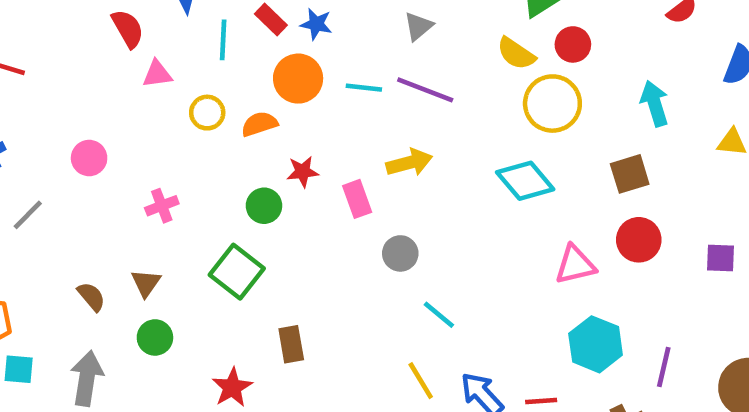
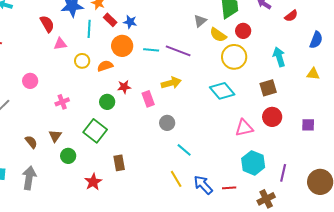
gray triangle: (418, 26) -> (200, 21), moved
green circle: (155, 337) -> (68, 156), moved

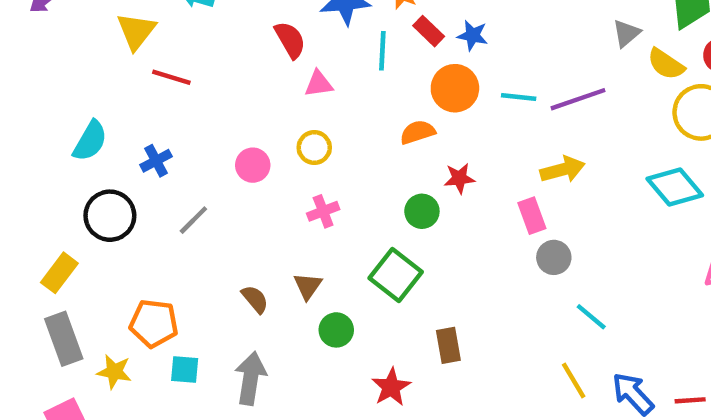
purple line: (178, 51) -> (578, 99), turned -40
yellow circle: (82, 61) -> (314, 148), moved
pink rectangle: (148, 99) -> (532, 216), moved

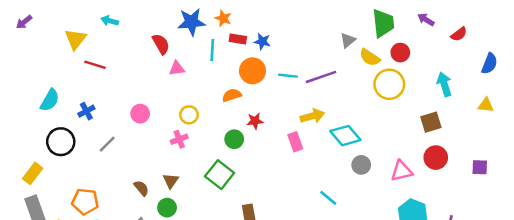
red rectangle: (429, 31) -> (238, 39), turned -35
yellow circle: (314, 148) -> (189, 115), moved
cyan diamond: (675, 187) -> (345, 136), moved
gray circle: (554, 257) -> (361, 165), moved
green circle: (336, 330) -> (167, 208), moved

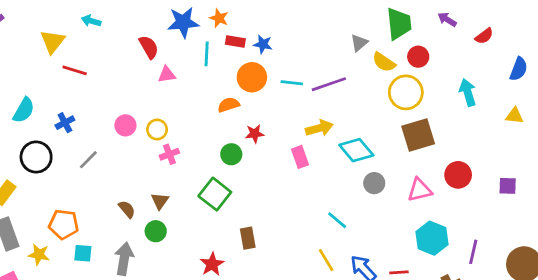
yellow circle: (189, 115) -> (157, 129), moved
brown square: (431, 122) -> (418, 135), moved, size x1.4

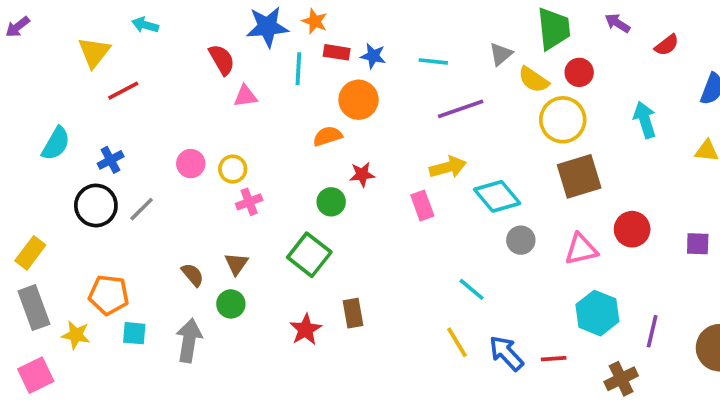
red line: (75, 70) -> (123, 91), turned -45
cyan line: (292, 83) -> (433, 61), moved
black circle: (36, 157) -> (96, 205), moved
red star: (212, 264) -> (306, 329), moved

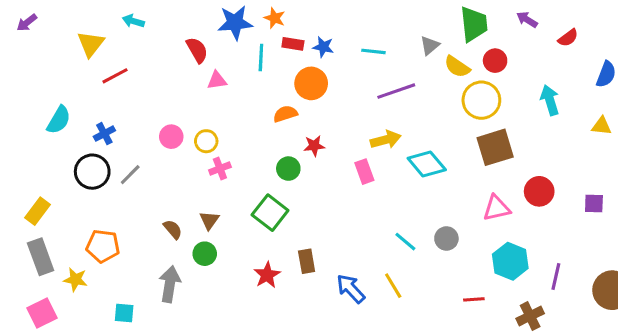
gray circle: (521, 240) -> (446, 238), moved
cyan square: (134, 333) -> (124, 313), moved
blue arrow: (506, 353) -> (351, 289), moved

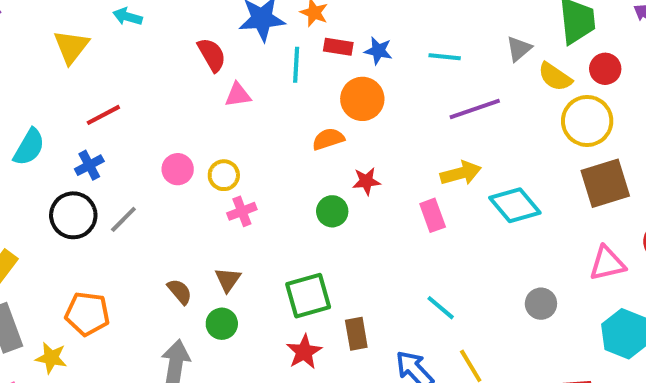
red line: (115, 76) -> (103, 115), moved
green square: (270, 213) -> (308, 296), moved, turned 36
cyan line: (405, 242) -> (441, 308), moved

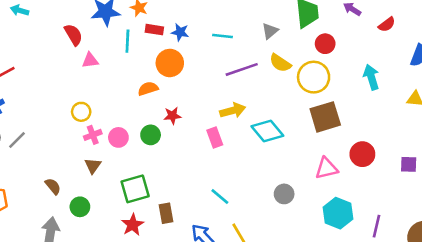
yellow semicircle: (555, 77) -> (280, 63), moved
pink circle: (178, 169) -> (118, 137), moved
brown triangle: (228, 280) -> (93, 166), moved

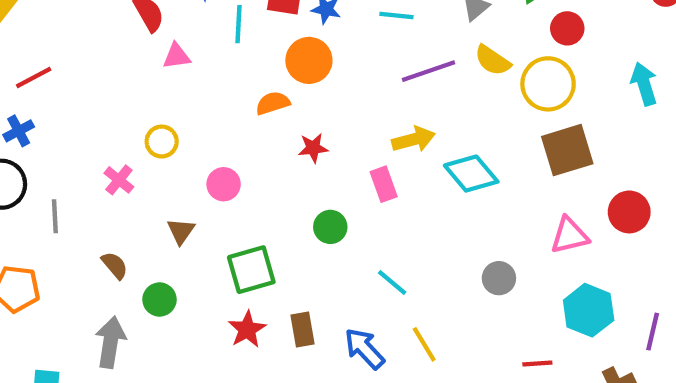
pink cross: (93, 135) -> (119, 180), moved, turned -30
green circle: (151, 135) -> (330, 227), moved
gray line: (17, 140) -> (55, 216), moved, turned -48
brown rectangle: (166, 213) -> (303, 329), moved

